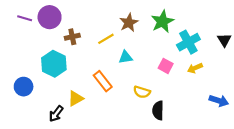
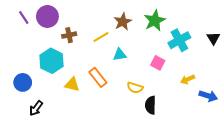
purple line: (25, 18) -> (24, 18), turned 40
yellow arrow: (195, 68) -> (188, 79), moved
yellow triangle: (76, 99) -> (72, 85), moved, turned 42
black arrow: (56, 114) -> (36, 108), moved

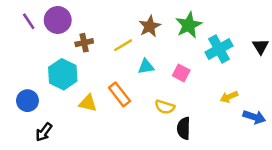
pink square: (158, 63) -> (181, 73), moved

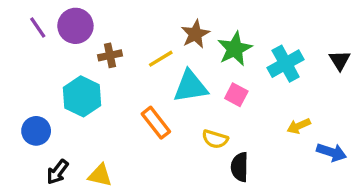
green star: (189, 25) -> (235, 49), moved
cyan triangle: (146, 67) -> (190, 87), size x1.6
yellow triangle: (88, 103) -> (100, 175), moved

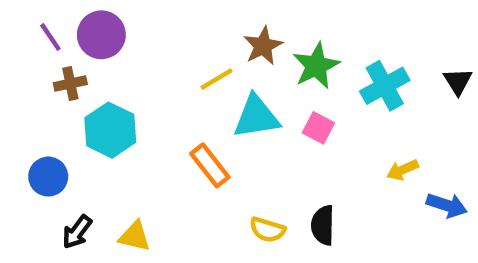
brown cross: (110, 55) -> (70, 84), moved
yellow semicircle: (215, 139) -> (267, 230), moved

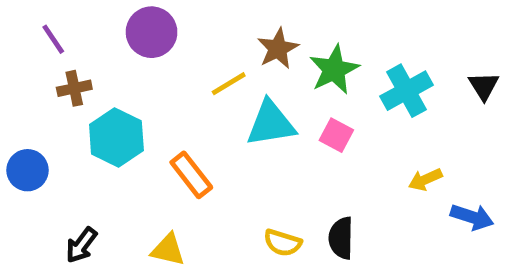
purple circle: (101, 35) -> (152, 32), moved
orange rectangle: (210, 165) -> (191, 175), moved
blue circle: (48, 177) -> (28, 170), moved
yellow triangle: (135, 236) -> (168, 250), moved

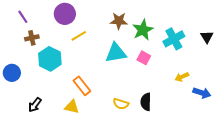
brown star: (278, 49) -> (119, 21), turned 30
yellow line: (229, 84) -> (79, 36), moved
orange rectangle: (191, 175) -> (82, 86), moved

